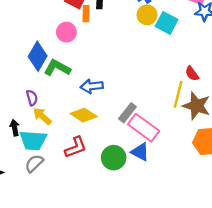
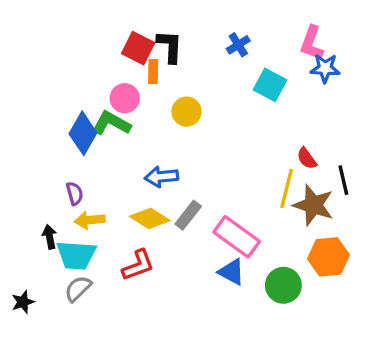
yellow circle: (147, 15) -> (187, 112), moved
green L-shape: (57, 68) -> (111, 123), moved
gray rectangle: (127, 113) -> (188, 215), moved
yellow arrow: (42, 116) -> (90, 220), turned -48
green circle: (114, 158) -> (283, 285), moved

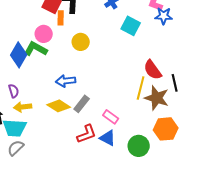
red semicircle: (307, 158) -> (153, 70), size x1.5
pink rectangle: (237, 237) -> (111, 117), size x0.6
red L-shape: (138, 265) -> (87, 134), moved

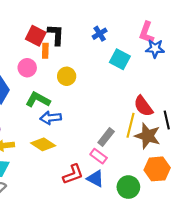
green L-shape: (36, 49) -> (38, 100), moved
gray rectangle: (82, 104) -> (106, 137), moved

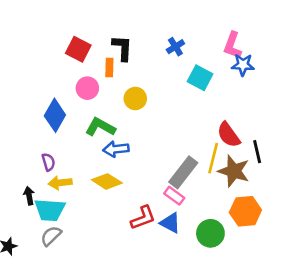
red square: (36, 36) -> (78, 49), moved
gray rectangle: (106, 137) -> (183, 172), size x1.4

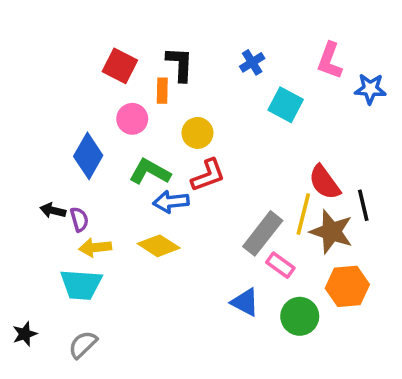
blue star: (243, 65) -> (370, 89), moved
black arrow: (29, 196) -> (53, 211), moved, turned -66
pink rectangle: (174, 196) -> (280, 265), moved
red L-shape: (143, 218) -> (208, 175), moved
gray semicircle: (51, 236) -> (83, 345), moved

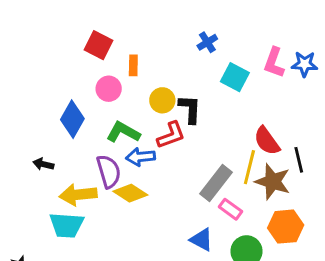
pink L-shape: (330, 61) -> (274, 63), moved
black L-shape: (180, 64) -> (190, 109), moved
purple semicircle: (79, 219) -> (109, 171), moved, size x1.6
yellow arrow: (95, 248) -> (78, 195), size x1.4

